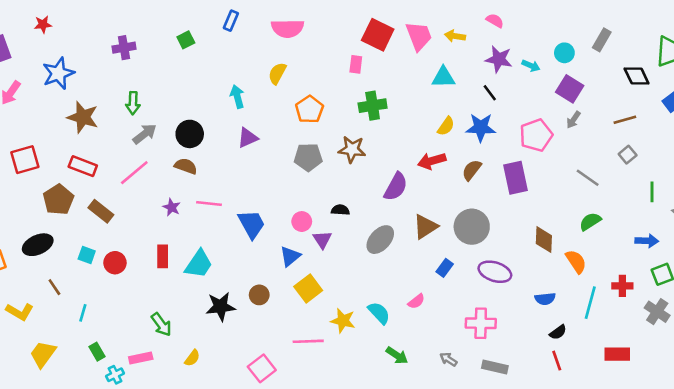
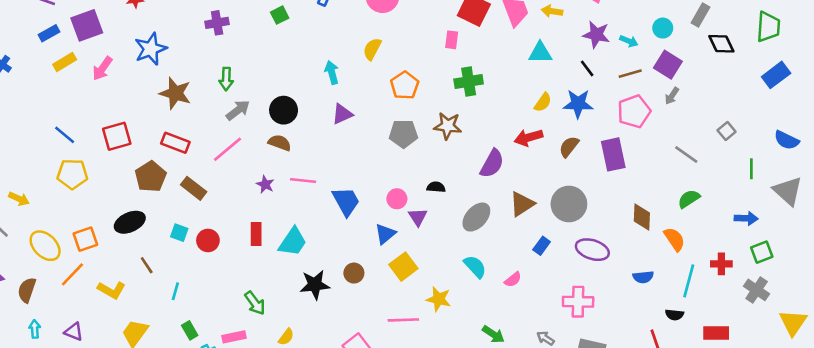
black diamond: (637, 76) -> (721, 44), moved
brown line: (625, 120) -> (630, 74), moved
cyan semicircle: (379, 313) -> (475, 267), moved
black semicircle: (558, 332) -> (674, 315), moved, turned 42

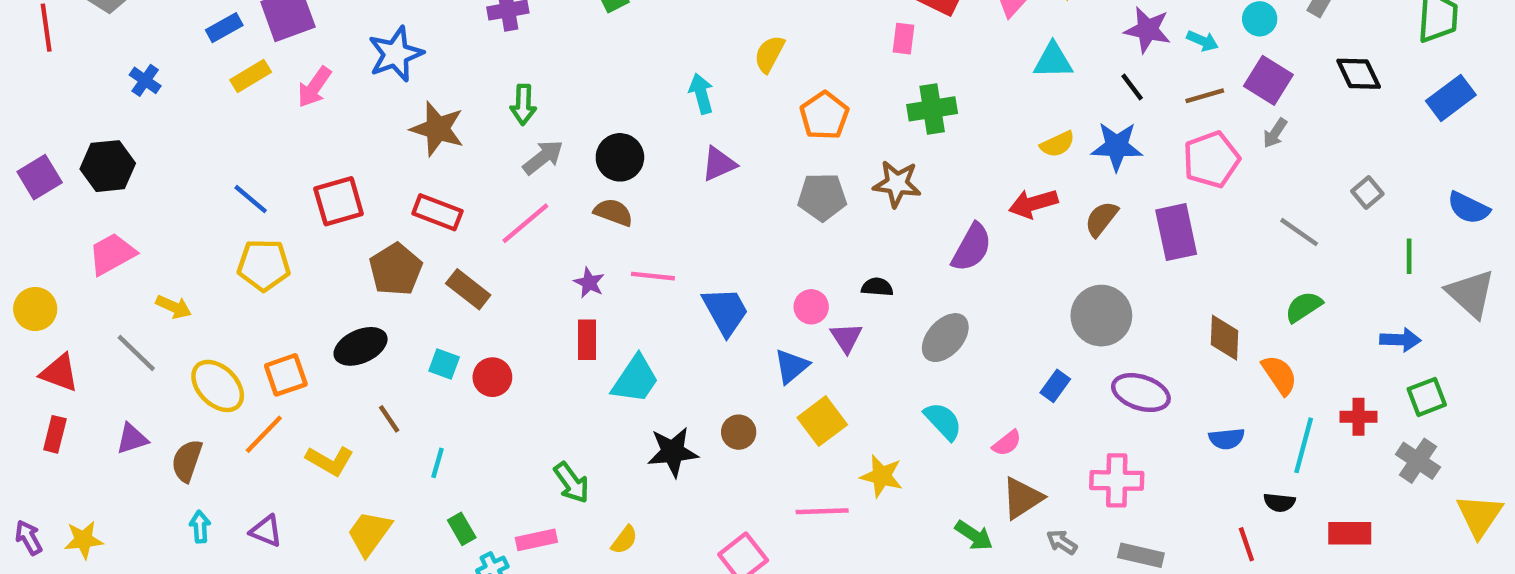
black diamond: (721, 44) -> (1359, 74), moved
yellow semicircle: (543, 102) -> (1057, 144), turned 30
brown triangle: (522, 204) -> (1022, 498), moved
red rectangle: (256, 234) -> (587, 340), moved

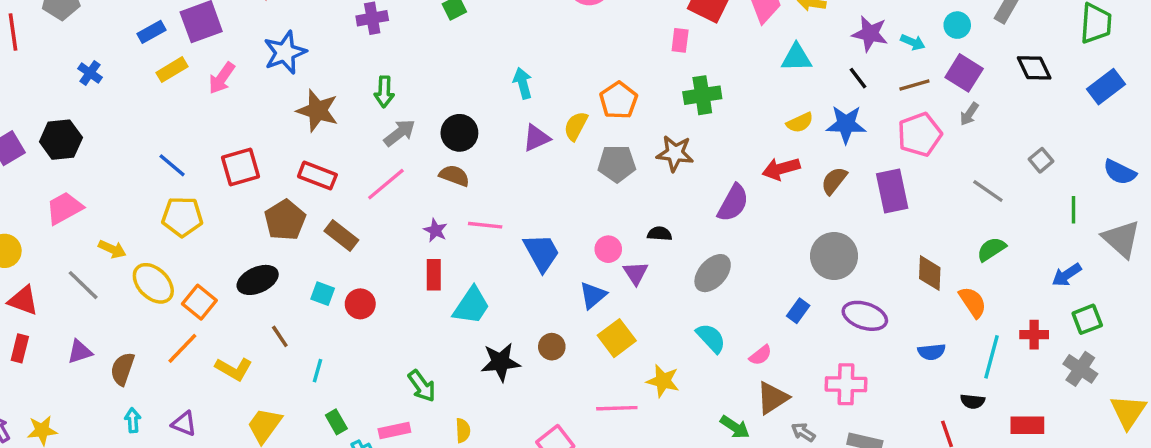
yellow semicircle: (769, 54) -> (576, 126), moved
blue arrow: (1400, 340) -> (1067, 275), turned 144
orange square: (286, 375) -> (199, 302), turned -32
yellow ellipse: (218, 386) -> (153, 283), moved
yellow semicircle: (624, 540) -> (463, 430), turned -40

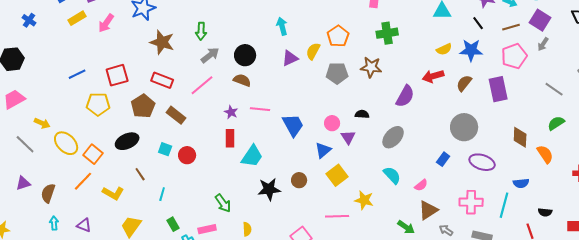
blue line: (172, 165) -> (77, 74), turned -66
yellow pentagon: (182, 217) -> (98, 104), moved
cyan line: (991, 357) -> (504, 205), moved

